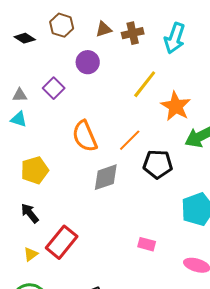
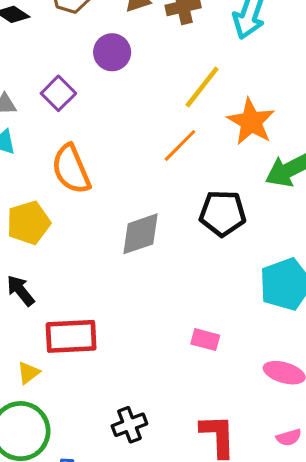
orange semicircle: (85, 136) -> (71, 169), moved
orange line: (130, 140) -> (180, 145), moved
red rectangle: (62, 242) -> (71, 336), turned 48
yellow triangle: (31, 254) -> (28, 373), moved

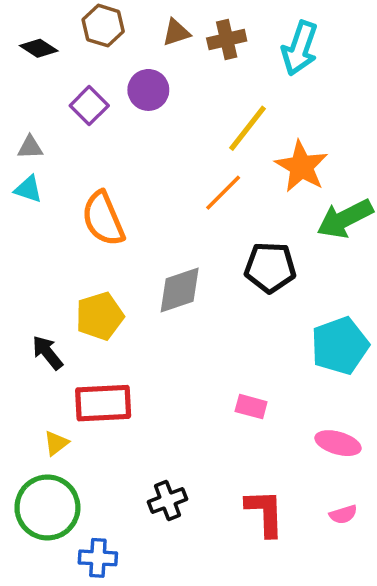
purple square: (58, 93) -> (89, 106), moved
yellow pentagon: (28, 223) -> (100, 316), moved

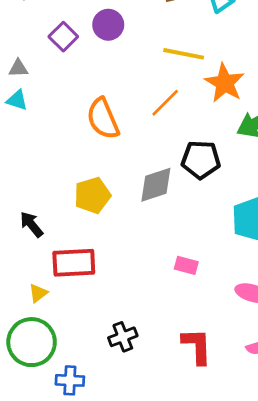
yellow line: (248, 128) -> (184, 54), turned 63
orange semicircle: (103, 219) -> (103, 119), moved
gray diamond: (180, 290) -> (156, 185), moved
yellow pentagon: (100, 316) -> (92, 195), moved

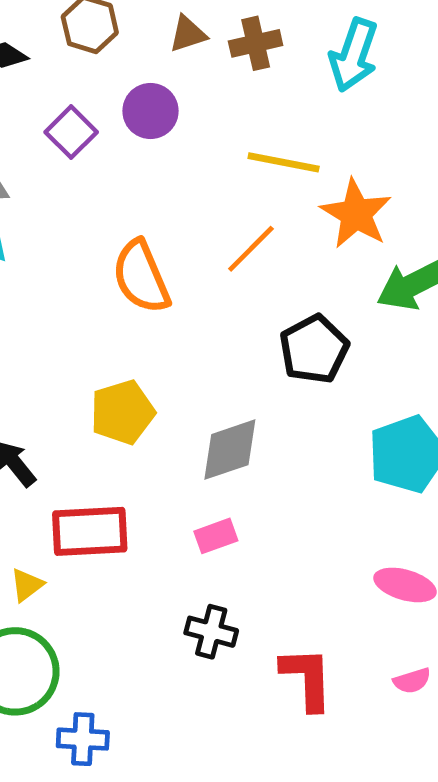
black pentagon: (201, 160) -> (314, 349), turned -30
gray diamond: (156, 185) -> (230, 450), moved
pink rectangle: (186, 265) -> (216, 536), moved, turned -35
black cross: (123, 337) -> (211, 632), moved, turned 36

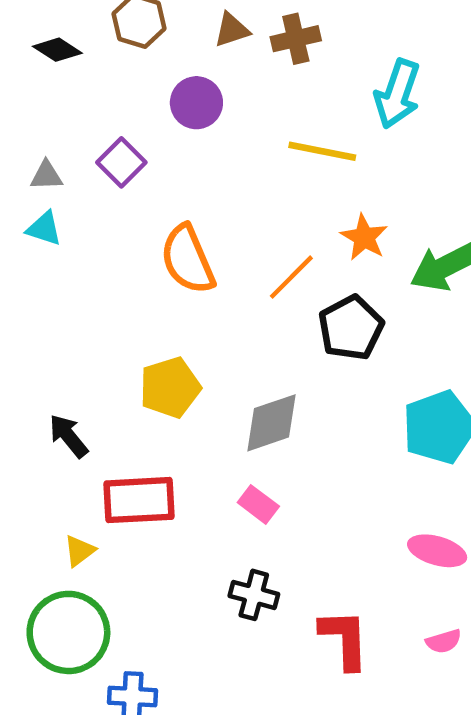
cyan arrow: (354, 55) -> (397, 94), moved
purple square: (71, 132) -> (121, 162), moved
orange star: (356, 214) -> (364, 237), moved, size x0.7
orange line: (251, 249) -> (291, 277), moved
pink rectangle: (216, 536) -> (258, 504), turned 57

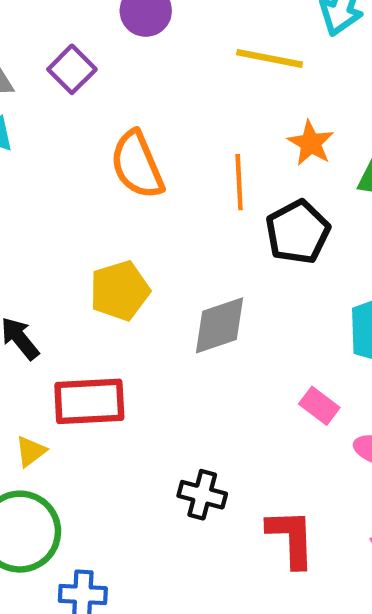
orange line: (291, 277) -> (239, 182), turned -48
pink rectangle: (258, 504) -> (319, 406), moved

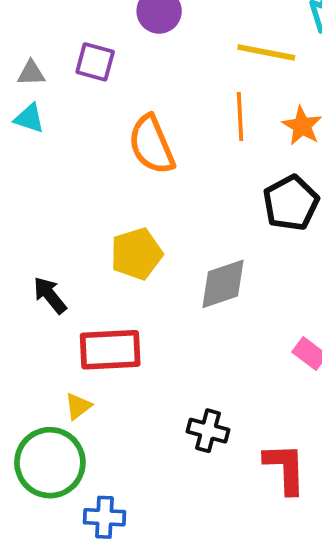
purple square: (72, 69) -> (95, 62), turned -30
orange line: (239, 182) -> (240, 116), moved
yellow triangle: (31, 451) -> (78, 406), moved

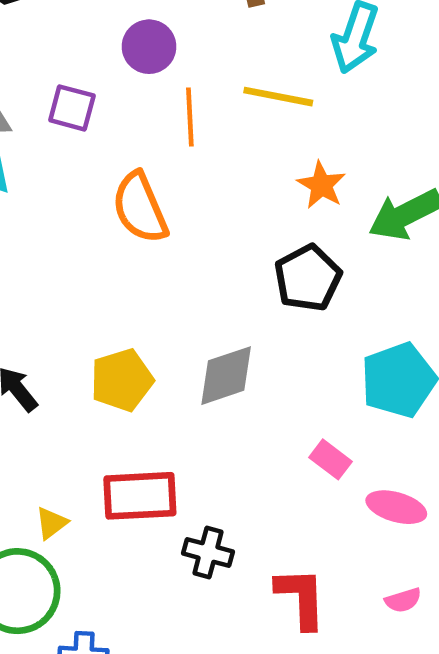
orange line: (240, 116) -> (190, 117), moved
yellow pentagon: (136, 254) -> (122, 380), moved
red rectangle: (110, 350) -> (140, 496), moved

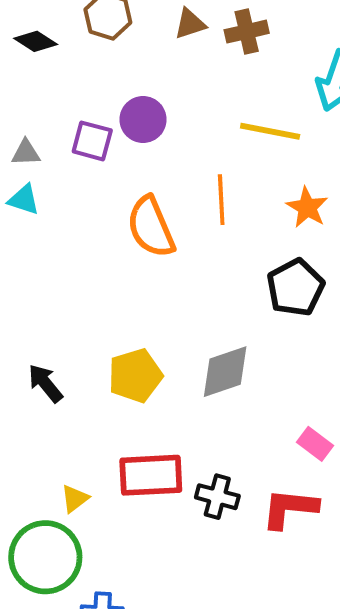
purple circle: (149, 47) -> (143, 119), moved
orange line: (190, 117) -> (221, 200), moved
black cross: (208, 553) -> (217, 497), moved
red L-shape: (301, 598) -> (290, 508), moved, turned -82

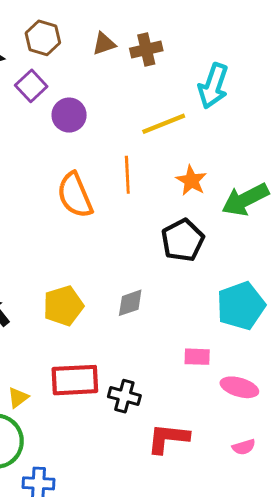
yellow line: (270, 131) -> (164, 124), turned -33
purple square: (92, 141) -> (31, 86), moved, turned 32
gray diamond: (225, 372) -> (130, 303), size x0.7
pink rectangle: (315, 444) -> (197, 357), turned -35
red L-shape: (290, 508) -> (168, 438), moved

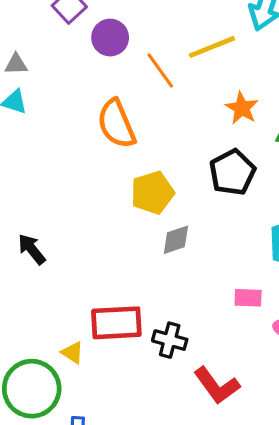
orange line: (127, 175) -> (160, 70), moved, turned -33
yellow pentagon: (63, 306) -> (152, 193), moved
yellow triangle: (18, 397) -> (72, 353), moved, turned -50
red L-shape: (168, 438) -> (217, 386), turned -132

